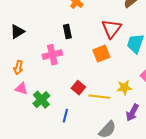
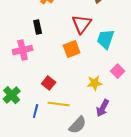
yellow line: (99, 97) -> (59, 104), moved

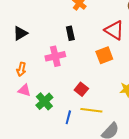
red triangle: (82, 24) -> (114, 30), turned -35

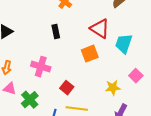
pink cross: (55, 56) -> (41, 67), moved, turned 30

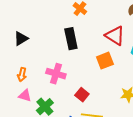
black rectangle: (56, 32) -> (71, 39), size x1.5

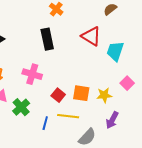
orange square: (105, 61) -> (81, 93), moved, turned 30

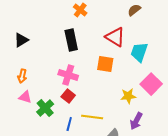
pink cross: (32, 74) -> (68, 75), moved
pink square: (127, 83) -> (151, 84), size x1.5
orange square: (81, 93) -> (105, 64), moved
red square: (58, 95) -> (68, 96), moved

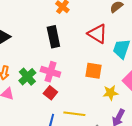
orange square: (105, 64) -> (93, 71), moved
green cross: (45, 108) -> (27, 77), moved

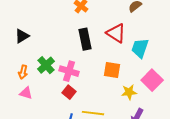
black rectangle: (53, 37) -> (85, 39), moved
green cross: (27, 77) -> (46, 65), moved

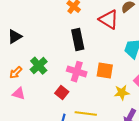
red triangle: (116, 33) -> (109, 20), moved
pink cross: (69, 71) -> (77, 72), moved
orange arrow: (23, 72) -> (16, 73), turned 32

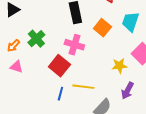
orange square: (105, 71) -> (102, 28), moved, turned 30
red square: (62, 93) -> (59, 66), size x1.5

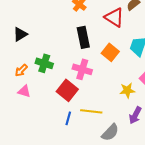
green cross: (36, 39) -> (44, 63), turned -30

